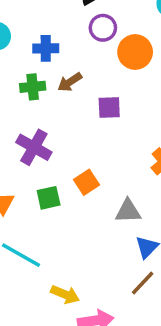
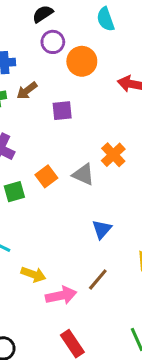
gray triangle: (128, 211) -> (83, 174), moved, turned 30
brown line: (143, 283) -> (98, 280), moved

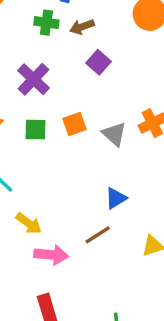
purple square: (62, 111) -> (99, 62), moved, turned 30
brown line: (98, 280) -> (98, 235), moved

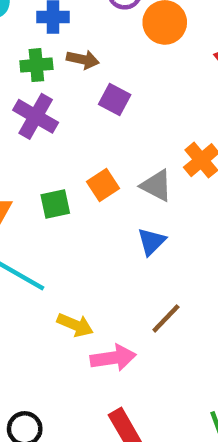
brown arrow: (82, 27) -> (83, 59), turned -135
purple cross: (34, 79) -> (36, 116), moved
blue triangle: (116, 198) -> (152, 242), moved

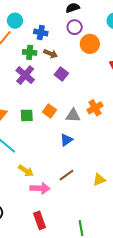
orange square: (103, 185) -> (49, 111), turned -32
gray triangle: (156, 186) -> (73, 115), turned -35

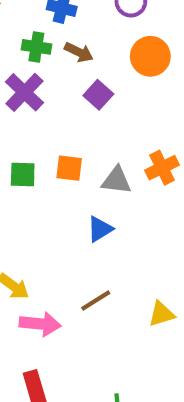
orange circle: (90, 44) -> (150, 56), moved
orange square: (49, 111) -> (69, 168), turned -32

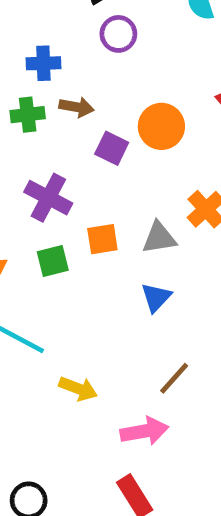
orange circle: (150, 56) -> (161, 126), moved
purple cross: (24, 92) -> (48, 198), moved
pink arrow: (40, 324) -> (144, 431), moved

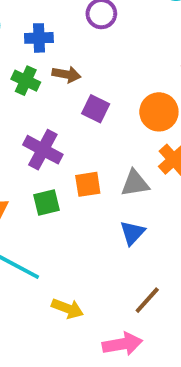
green cross: (28, 115) -> (26, 81), turned 32
orange circle: (161, 126) -> (159, 112), moved

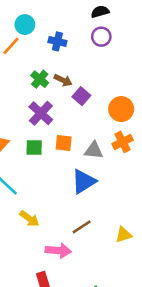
brown arrow: (66, 74) -> (63, 80), moved
green cross: (26, 81) -> (40, 79), moved
blue triangle: (132, 233) -> (84, 181), size x1.5

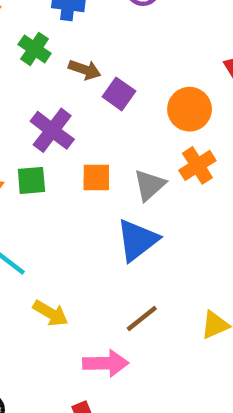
green cross: (40, 79) -> (35, 49), moved
green square: (34, 147) -> (31, 180), moved
gray triangle: (94, 150) -> (149, 185), turned -42

